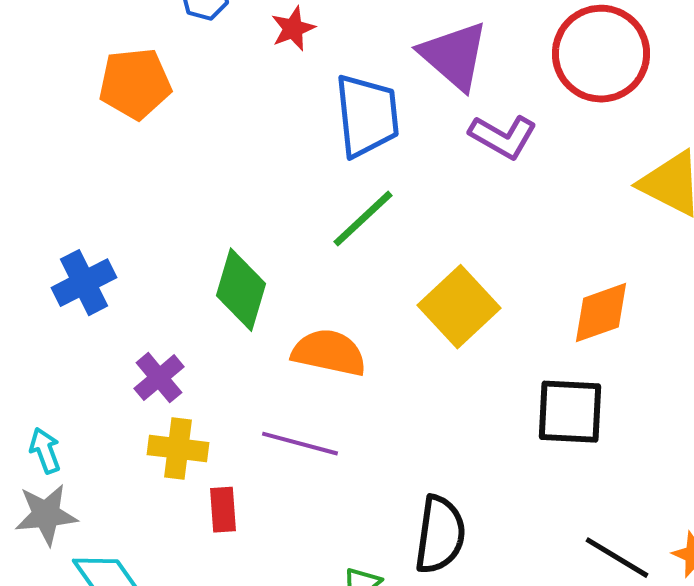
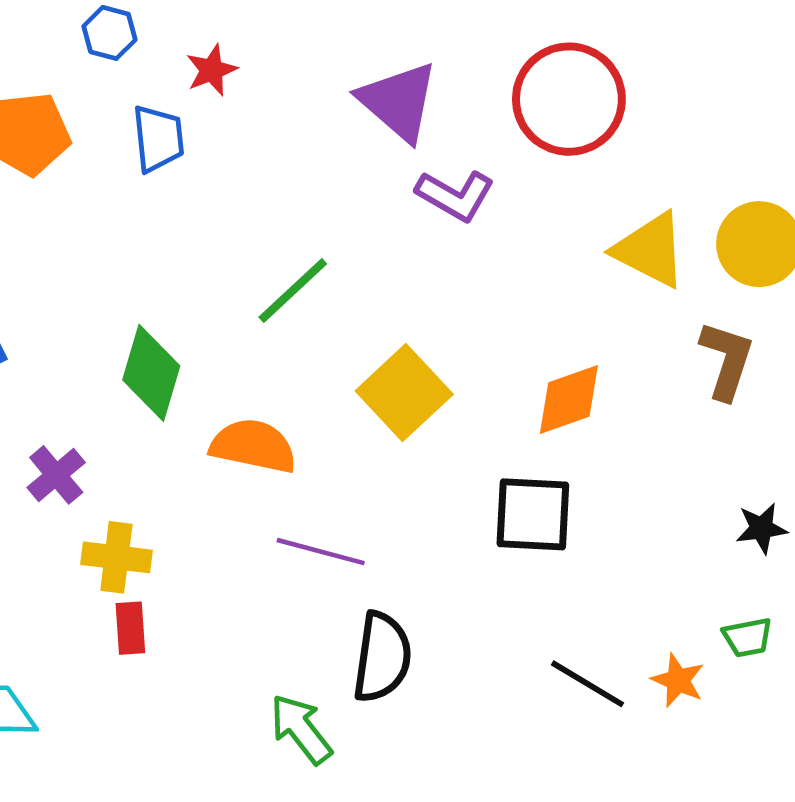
blue trapezoid: (367, 116) -> (158, 139), moved, size x0.7
purple line: (300, 444) -> (321, 552), moved
yellow cross: (178, 449) -> (116, 557), moved

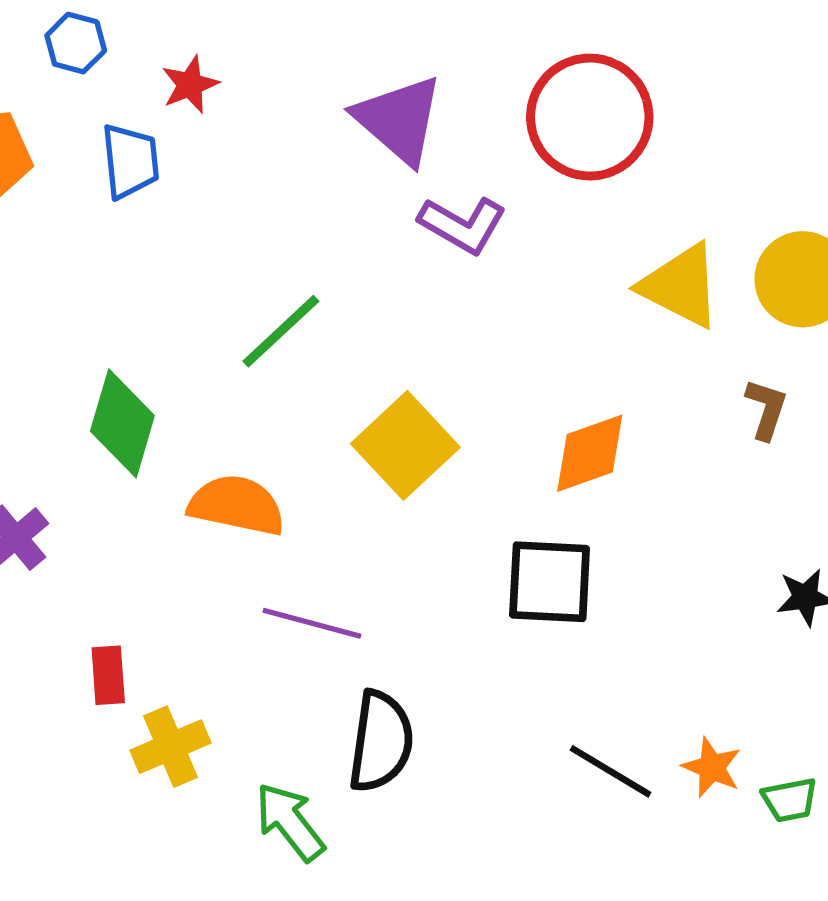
brown L-shape: (727, 360) -> (766, 409), size x0.7
yellow cross: (116, 557) -> (170, 747), moved, turned -30
red rectangle: (130, 628) -> (108, 675), moved
green trapezoid: (748, 637) -> (790, 800), moved

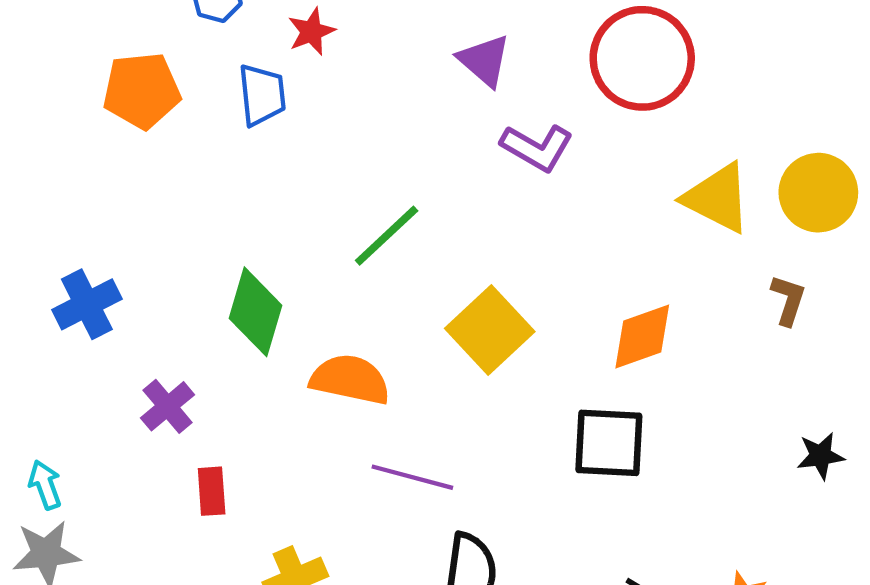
purple triangle: (399, 120) -> (484, 61), size x0.7
red rectangle: (108, 675) -> (212, 491), moved

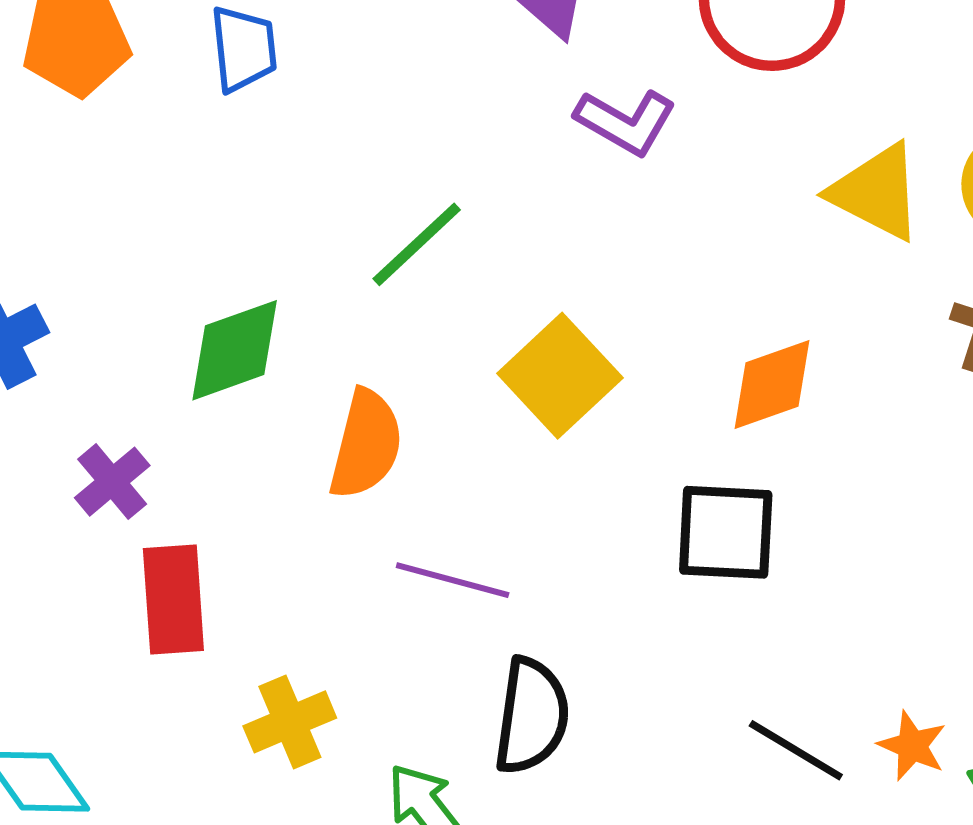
green diamond: (256, 312) -> (235, 350), turned 54
orange semicircle: (350, 379) -> (366, 444), turned 92
red rectangle: (212, 491) -> (173, 600), size x1.6

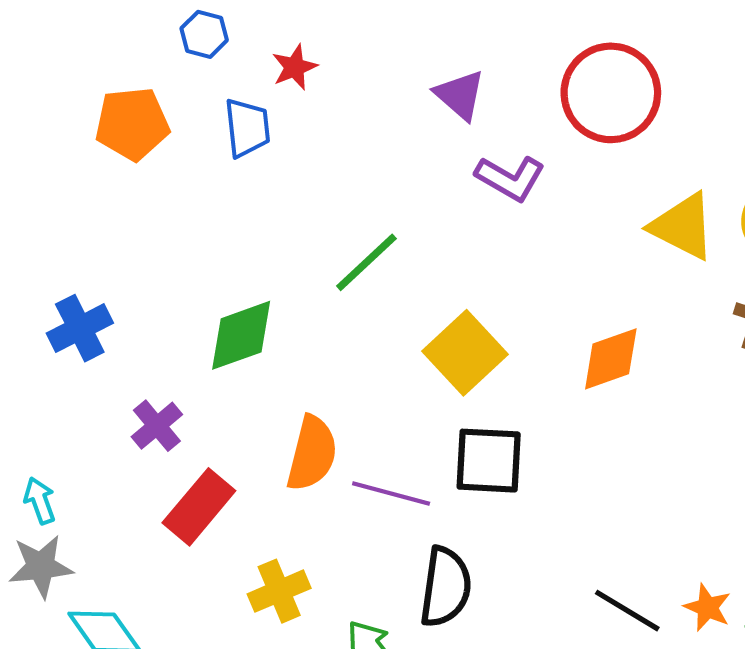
orange semicircle: (366, 444) -> (312, 453), moved
black square: (726, 532) -> (489, 461), moved
red rectangle: (173, 600) -> (199, 507), turned 44

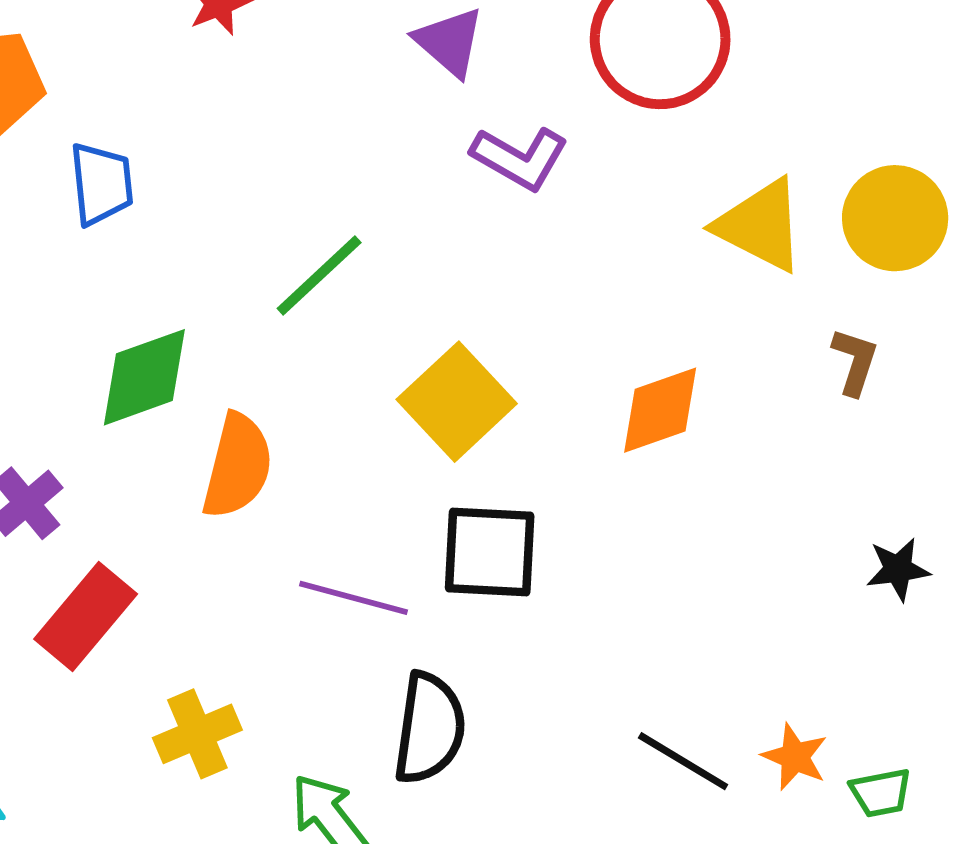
blue trapezoid: (247, 128) -> (101, 184), moved
orange semicircle: (312, 453) -> (237, 466), moved

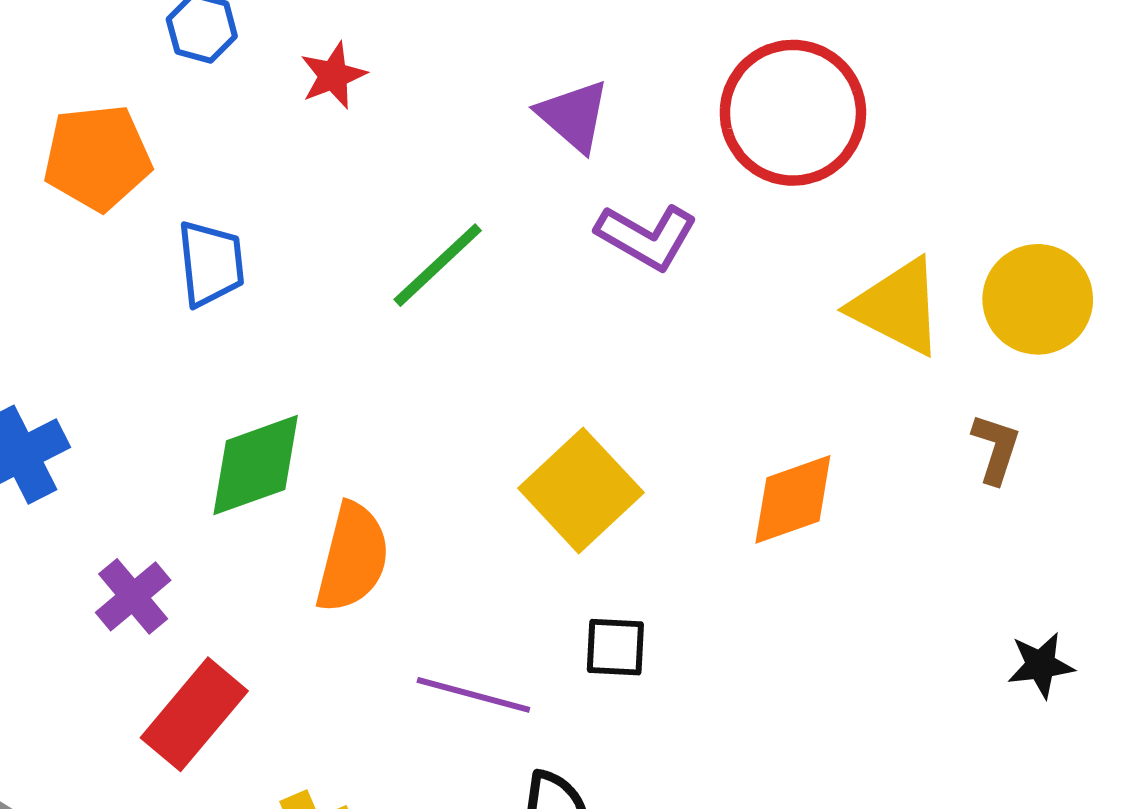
green line: (319, 275) -> (438, 265), moved
black square: (490, 552) -> (615, 647), size x0.6

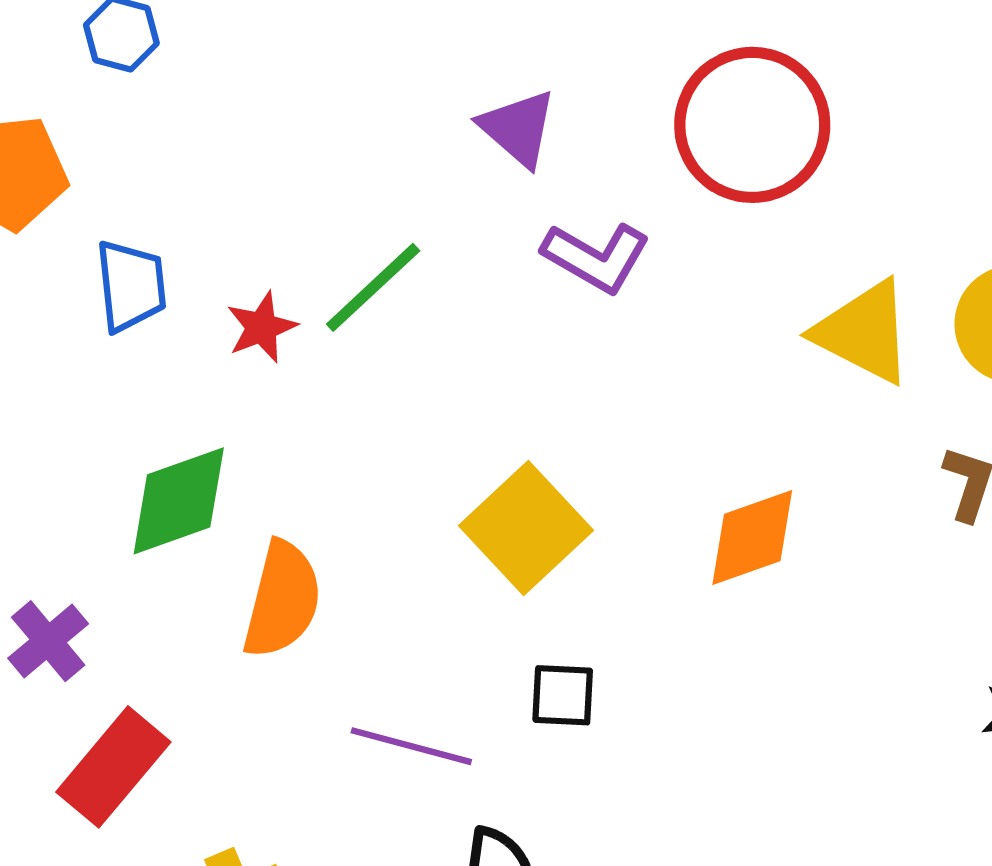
red star: (333, 75) -> (262, 327), moved

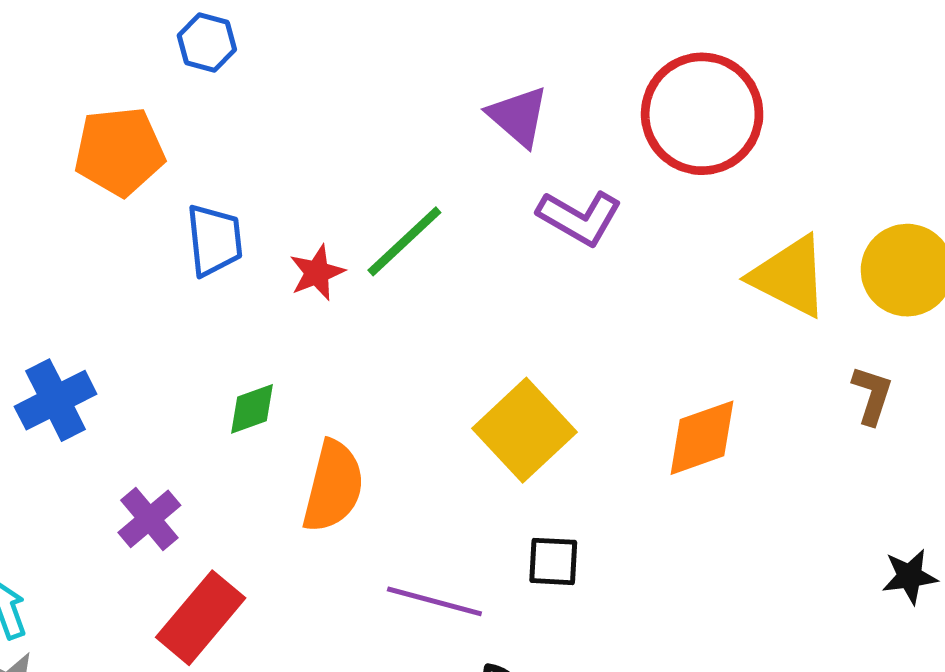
green diamond: (179, 501) -> (252, 409), size x0.6

